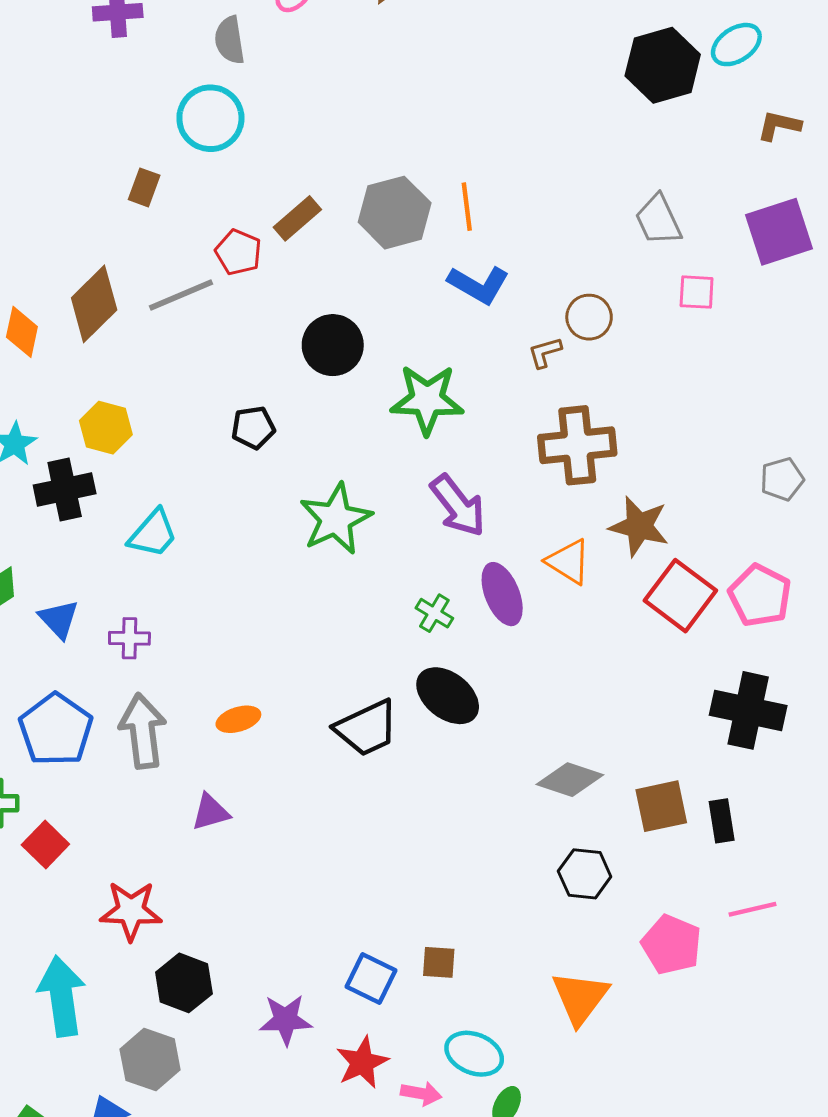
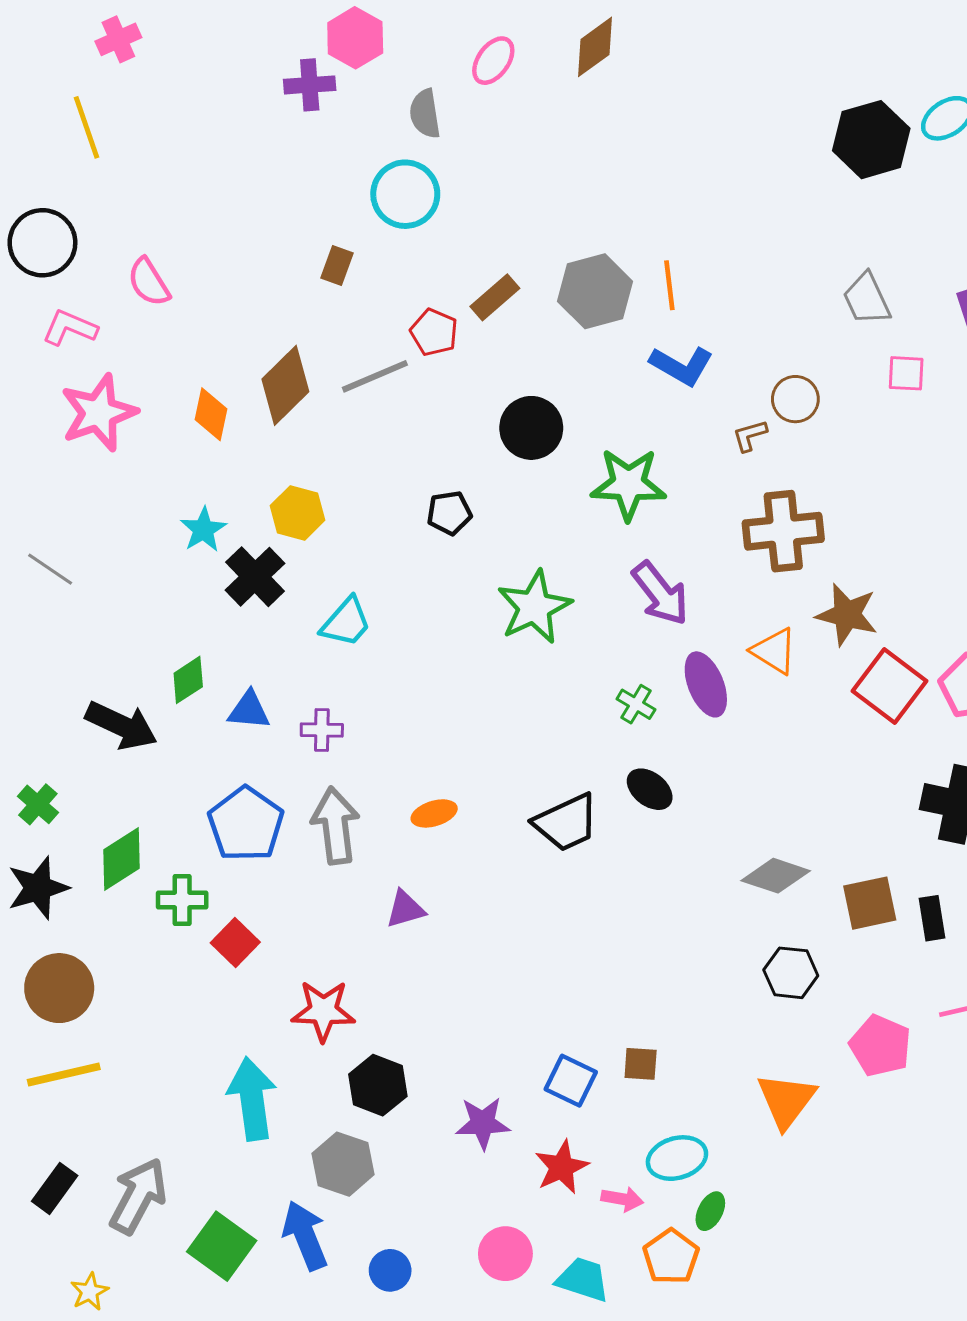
black cross: (65, 489) -> (255, 577), turned -32
blue triangle: (59, 619) -> (249, 710), turned -42
black ellipse: (448, 696) -> (650, 789), size x0.7
cyan ellipse: (474, 1054) -> (677, 1158), turned -38

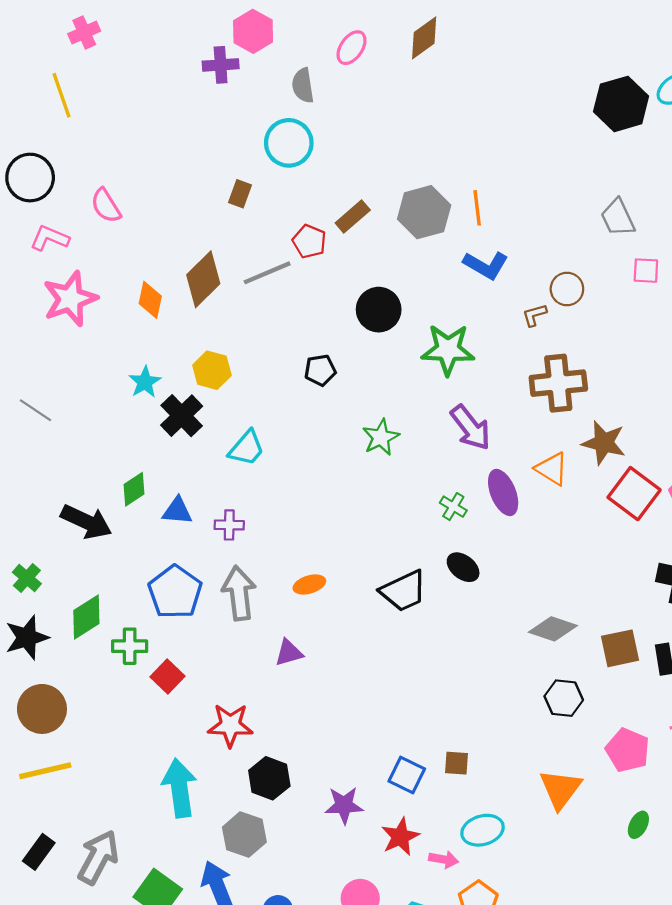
green star: (534, 607) -> (381, 437), size x0.7
green ellipse: (710, 1211) -> (638, 825), moved

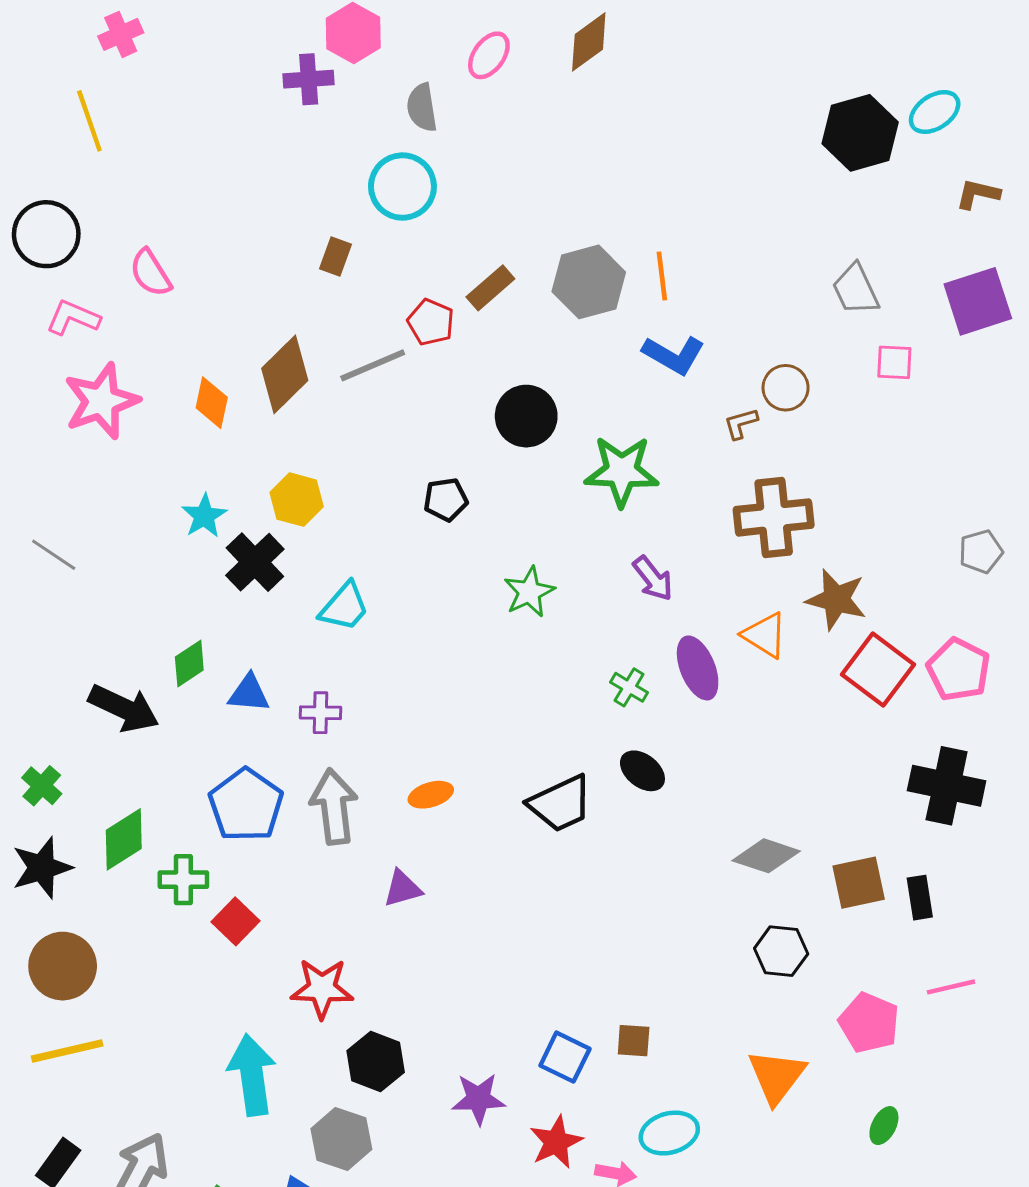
purple arrow: (471, 428) -> (653, 579), size x0.7

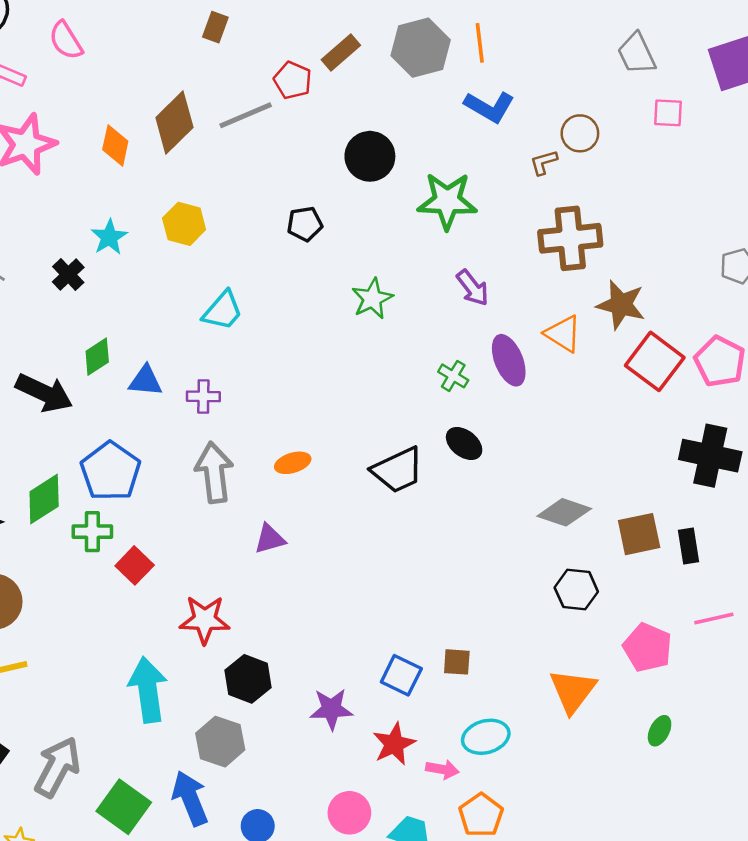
black cross: (255, 562) -> (68, 275), moved, size x0.7
blue pentagon: (246, 805) -> (110, 471), moved

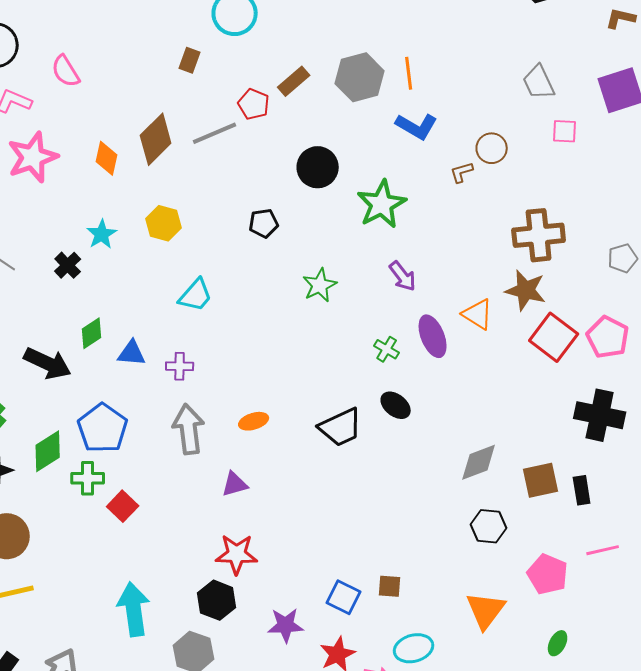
green star: (447, 201) -> (382, 204), turned -30
brown cross: (570, 238) -> (539, 235), moved
gray diamond: (564, 512) -> (479, 462), turned -39
red star: (205, 620) -> (237, 554), moved

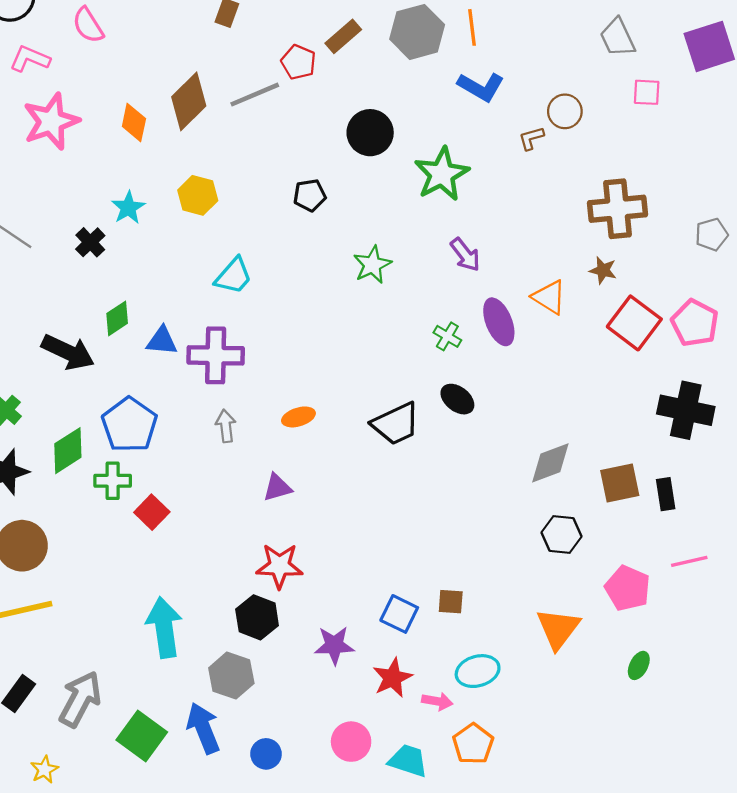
brown star: (526, 290) -> (603, 270), size x0.6
purple cross: (180, 366) -> (216, 355), size x1.8
gray arrow: (189, 429) -> (226, 426), size x0.6

